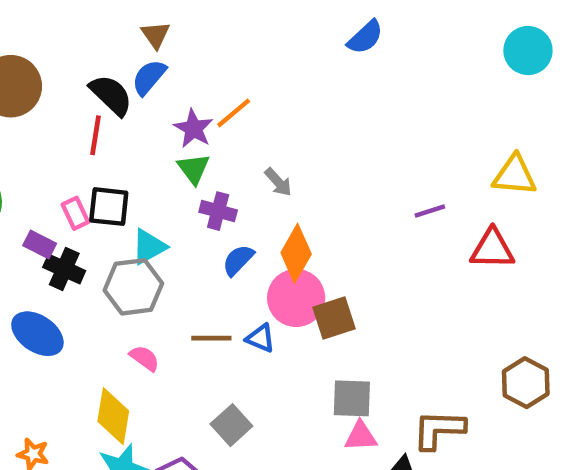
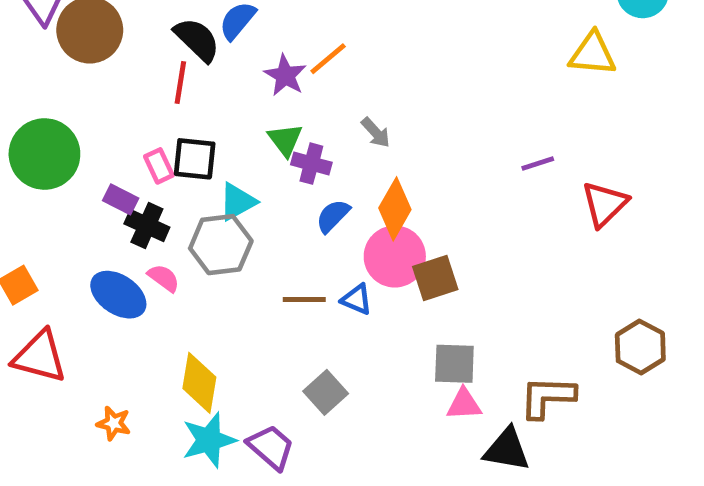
green triangle: (194, 169) -> (285, 140), moved
yellow triangle: (515, 175) -> (593, 54), moved
red triangle: (492, 249) -> (605, 204), turned -45
pink semicircle: (144, 358) -> (164, 278), moved

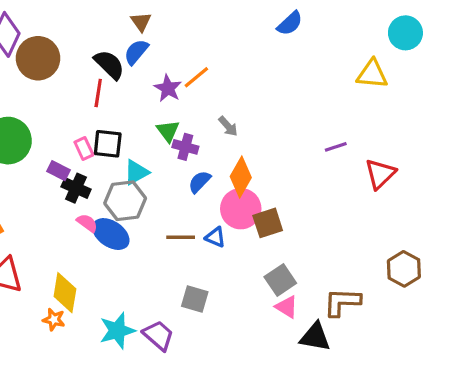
blue ellipse: (118, 295) -> (111, 234), moved
gray square: (454, 364) -> (280, 280), turned -36
yellow diamond: (199, 383) -> (65, 293), moved
gray square: (326, 392) -> (195, 299), turned -32
pink triangle: (464, 404) -> (287, 307), turned 35

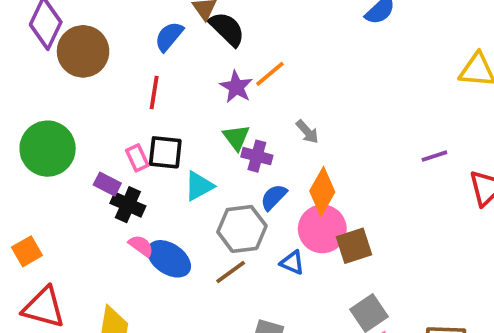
blue semicircle: (136, 52) -> (169, 36), moved
black semicircle: (109, 65) -> (227, 29), moved
gray hexagon: (125, 201) -> (242, 229), moved
brown line: (181, 237) -> (231, 272), moved, turned -36

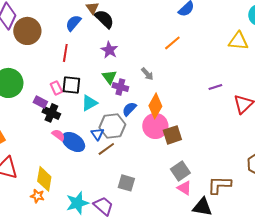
orange line: (270, 74) -> (172, 43), moved
blue triangle: (292, 263) -> (97, 134), moved, turned 32

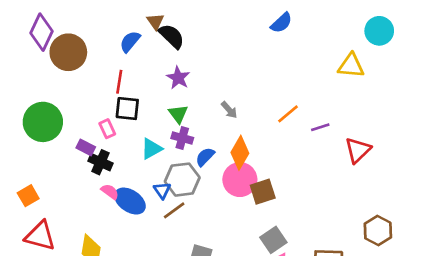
orange line: (172, 43) -> (288, 114), moved
black square: (71, 85) -> (127, 109), moved
purple cross: (120, 87) -> (182, 138), moved

